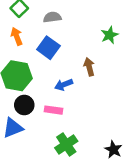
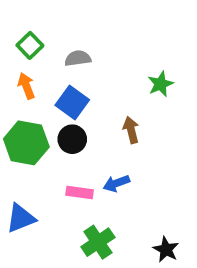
blue arrow: (64, 85) -> (116, 183), moved
black circle: (24, 105) -> (72, 139), moved

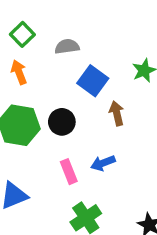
blue square: (72, 102) -> (93, 81), moved
pink rectangle: (80, 193) -> (69, 172), turned 60

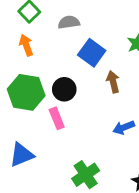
blue arrow: (103, 163) -> (124, 127), moved
pink rectangle: (69, 172) -> (57, 118), moved

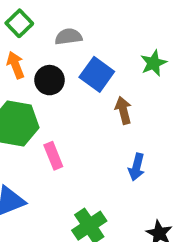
black circle: (64, 89) -> (50, 80), moved
blue arrow: (124, 127) -> (137, 167), turned -55

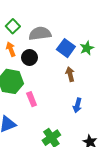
gray semicircle: (68, 37) -> (40, 34), size x1.5
blue square: (97, 74) -> (66, 48), moved

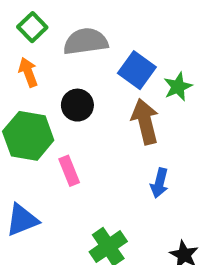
green star: (87, 48) -> (178, 87), moved
black circle: (30, 57) -> (77, 105), moved
brown arrow: (70, 74) -> (145, 121), size x1.5

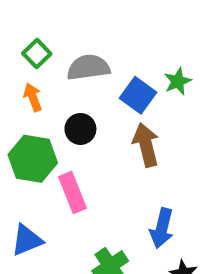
green star: (178, 87) -> (178, 81), moved
pink rectangle: (69, 171) -> (72, 192), size x1.4
blue arrow: (159, 183) -> (162, 228), moved, size x1.4

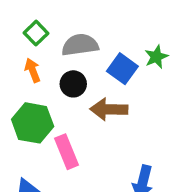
black circle: (80, 129) -> (73, 84), moved
brown arrow: (146, 145) -> (109, 109), moved, turned -75

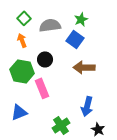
green star: (156, 57) -> (81, 19), moved
black circle: (73, 84) -> (45, 59), moved
brown arrow: (109, 109) -> (84, 67), moved

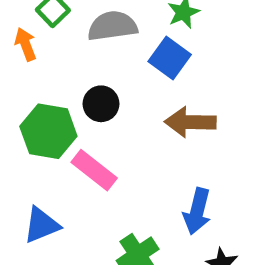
orange arrow: (22, 40) -> (26, 44), moved
pink rectangle: (42, 88) -> (94, 170), turned -30

